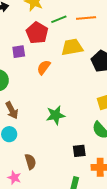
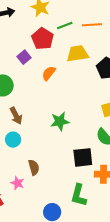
purple square: (19, 52) -> (24, 57), turned -32
black square: (79, 151) -> (83, 157), size x1.5

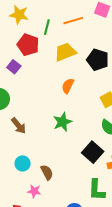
green line: (65, 25) -> (47, 27), turned -42
orange semicircle: (49, 73) -> (68, 86), moved
cyan circle: (13, 140) -> (23, 163), moved
black square: (83, 157) -> (93, 152), turned -30

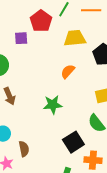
purple square: (14, 67) -> (21, 38), turned 32

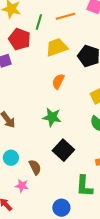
green star: (53, 105) -> (52, 117), turned 30
black square: (73, 142) -> (63, 150), moved

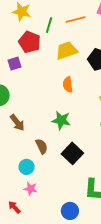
orange semicircle: (58, 81) -> (68, 85), turned -35
cyan circle: (11, 158) -> (27, 167), moved
brown semicircle: (35, 167) -> (42, 146), moved

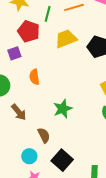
orange semicircle: (68, 85) -> (34, 77), moved
green star: (61, 120) -> (63, 109), turned -30
black square: (72, 153) -> (62, 160), moved

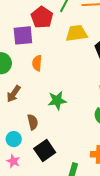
purple square: (14, 53) -> (23, 35), size x1.5
brown arrow: (19, 112) -> (14, 94), turned 60

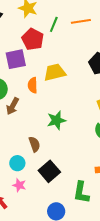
yellow trapezoid: (77, 33) -> (55, 72), moved
brown arrow: (14, 94) -> (13, 106), moved

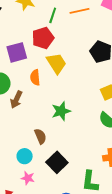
red pentagon: (33, 39) -> (43, 38), moved, turned 30
yellow trapezoid: (55, 72) -> (56, 63), turned 75

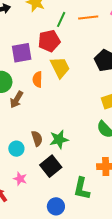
green star: (61, 111) -> (59, 139), moved
cyan circle: (25, 156) -> (16, 149), moved

